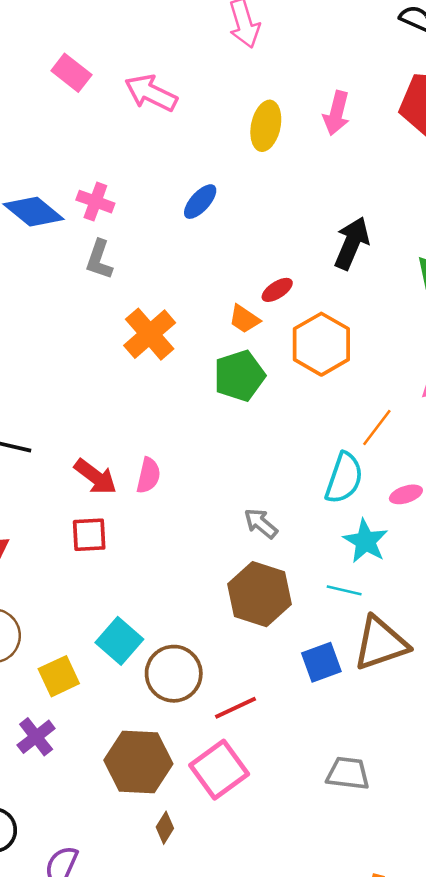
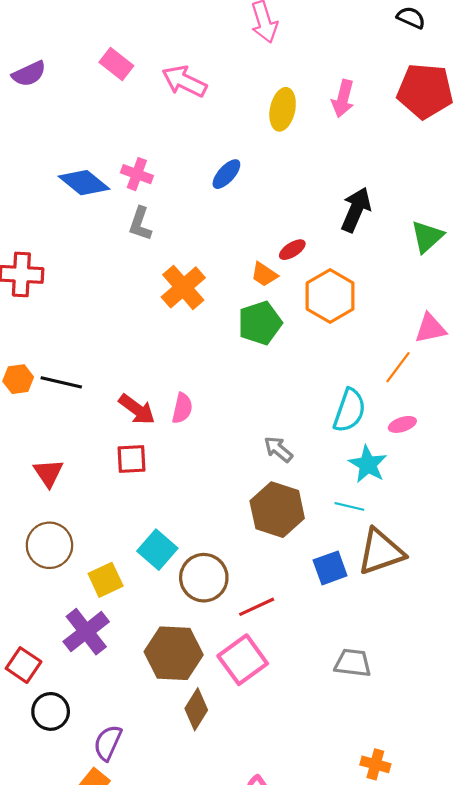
orange line: (377, 427) -> (398, 367), moved
purple cross: (36, 737) -> (86, 632), size x1.4
brown diamond: (165, 828) -> (196, 709), size x1.5

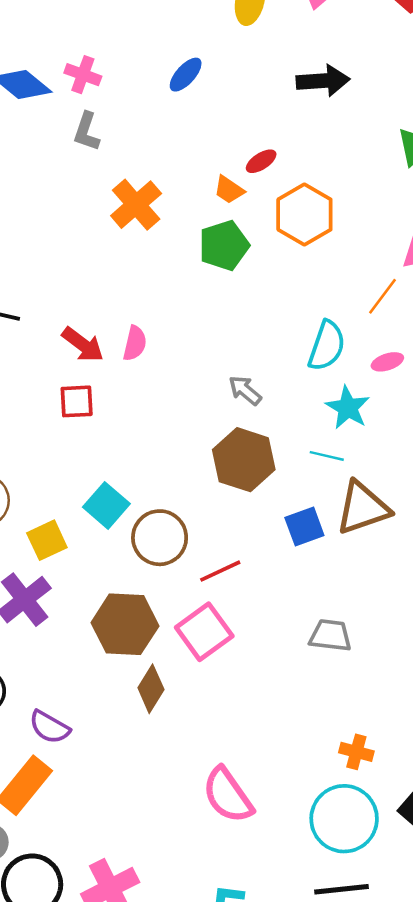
black arrow: (356, 210) -> (323, 81), moved, turned 63
purple semicircle: (108, 743) -> (49, 727), turned -84

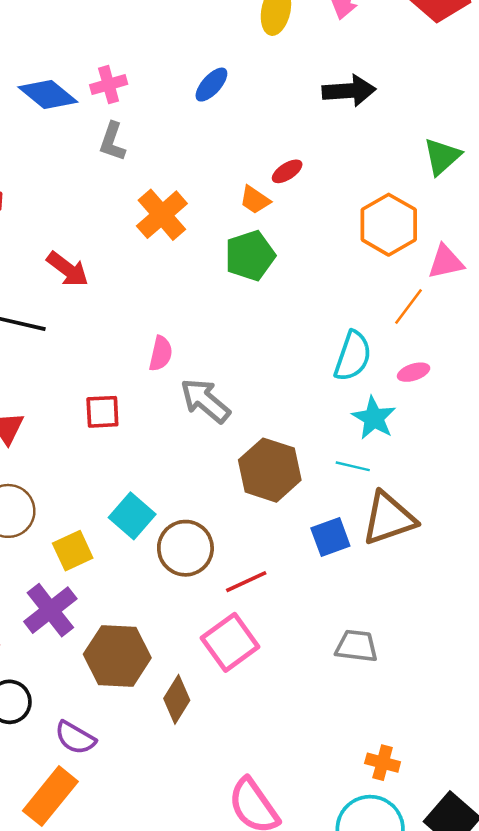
pink cross: (83, 75) -> (109, 85), turned -36
orange hexagon: (304, 215) -> (389, 225), moved
red arrow: (83, 345) -> (68, 269), moved
gray arrow: (245, 390) -> (205, 401), moved, size x1.5
brown hexagon: (125, 624) -> (117, 656), moved

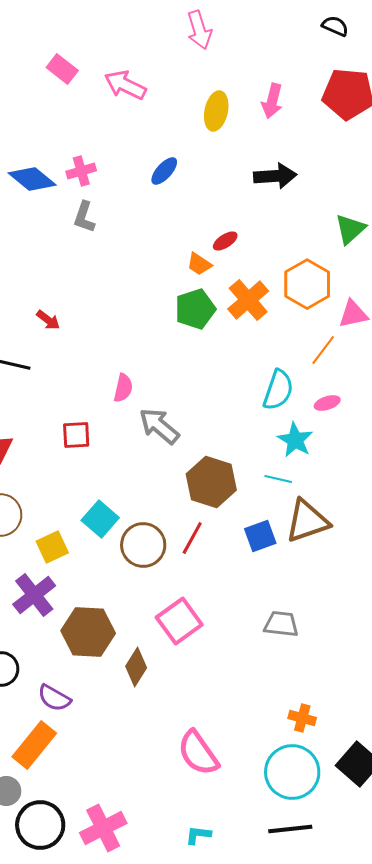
orange cross: (162, 215) -> (248, 300), moved
red arrow: (68, 269) -> (48, 320), size x0.7
red line: (246, 582) -> (192, 538), moved, turned -36

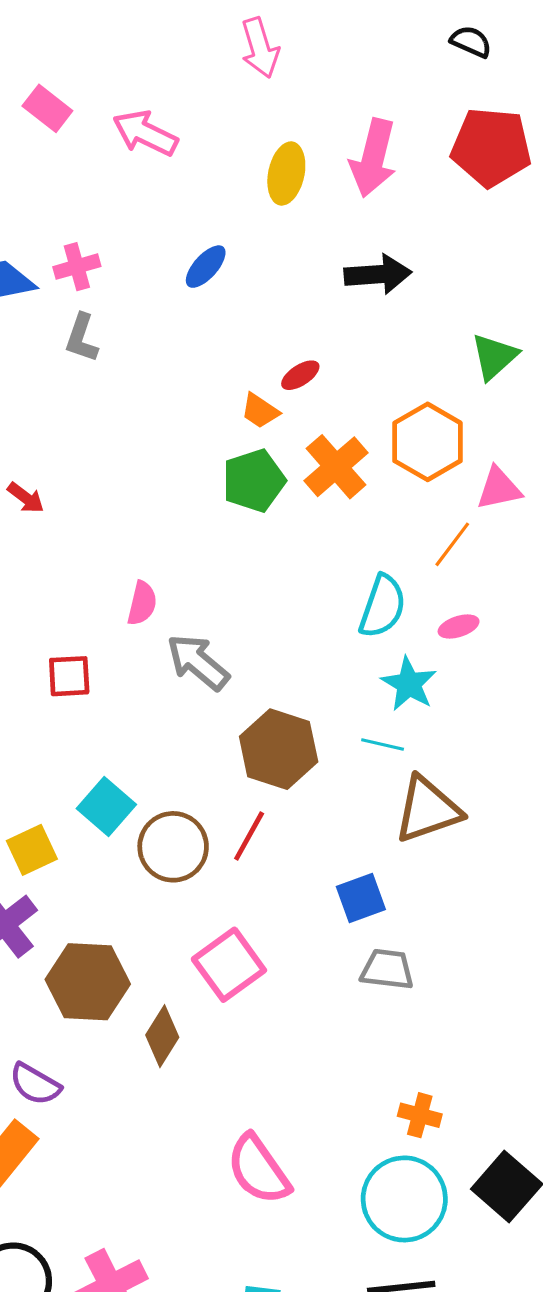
pink arrow: (272, 101) -> (373, 158), size x1.4
blue square: (260, 536) -> (361, 898), moved

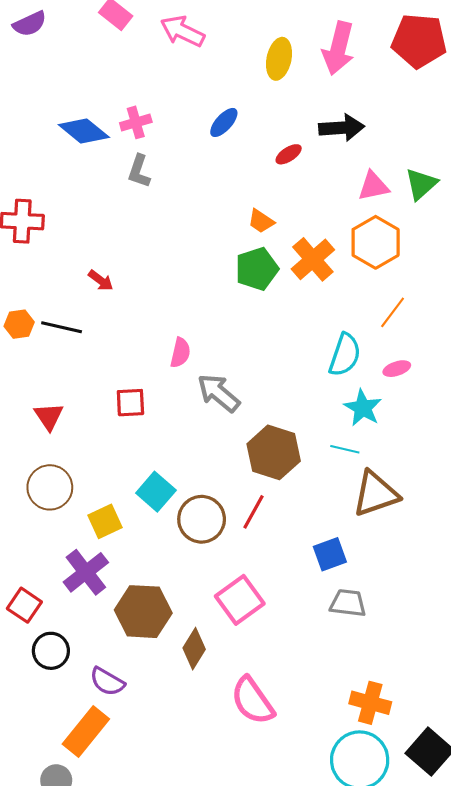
red ellipse: (300, 375) -> (289, 154), moved
pink triangle: (499, 488) -> (373, 186), moved
orange cross: (420, 1115) -> (370, 703), size x1.4
pink semicircle: (258, 1169) -> (252, 701), moved

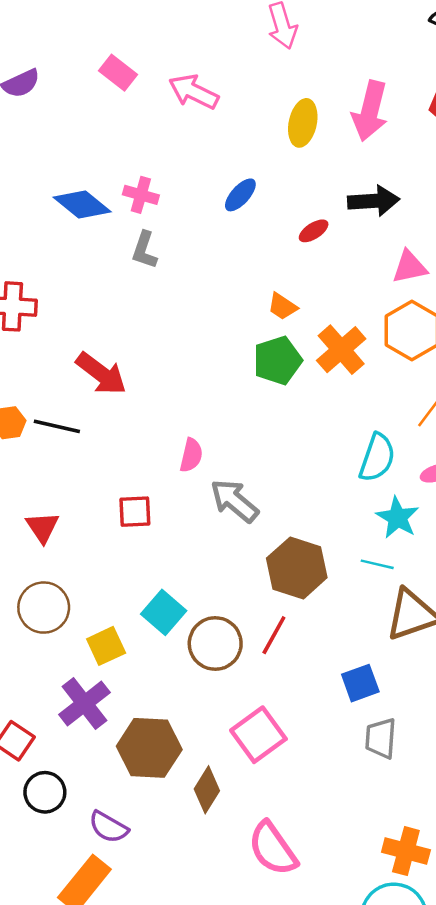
pink cross: (136, 122) -> (141, 195), turned 32
red arrow: (101, 281) -> (101, 374), size x1.8
gray trapezoid: (348, 603) -> (381, 738), turned -93

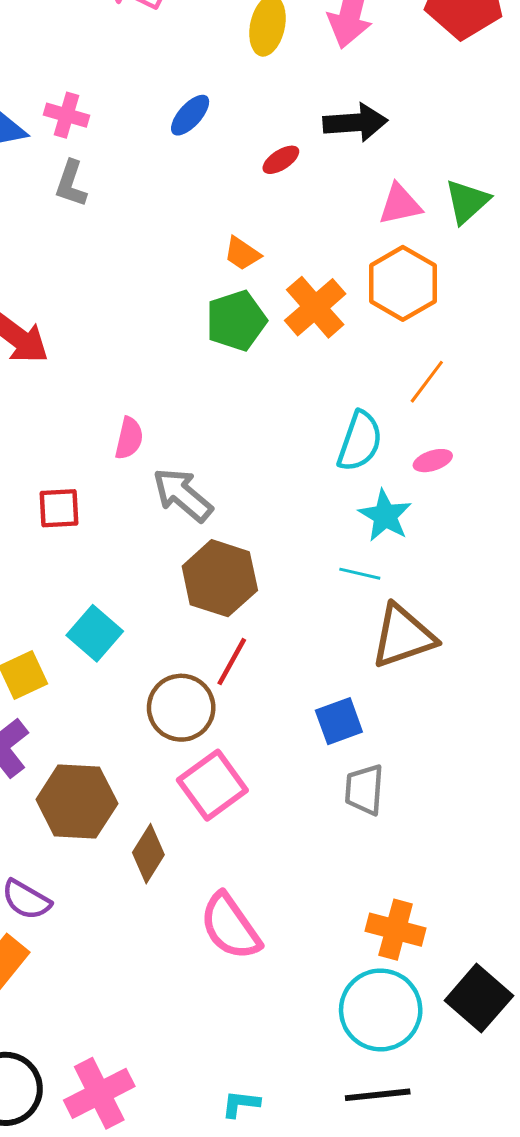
brown hexagon: (297, 568) -> (220, 578), moved
brown circle: (215, 644) -> (181, 708), moved

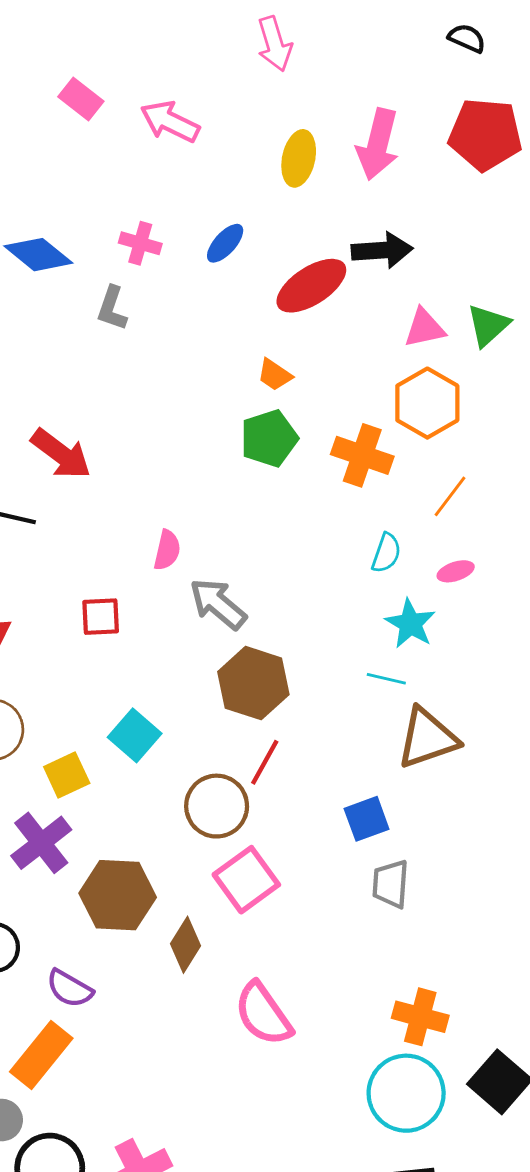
pink cross: (66, 115) -> (140, 243), moved
red ellipse: (281, 160) -> (311, 286), size x2.0
orange cross: (315, 307) -> (362, 455), moved, turned -30
cyan semicircle: (360, 441) -> (386, 553), size x0.7

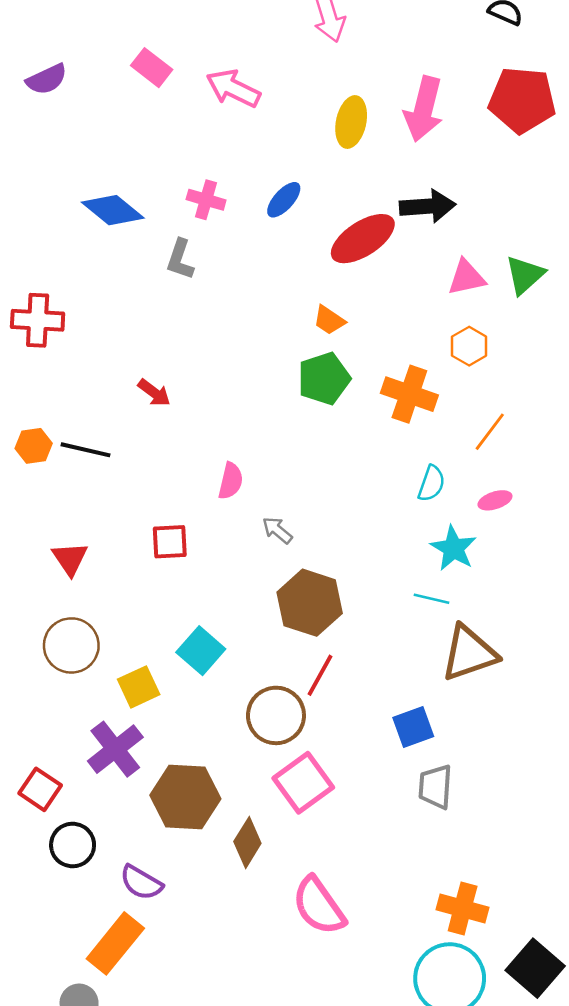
orange hexagon: (427, 403) -> (469, 346), size x0.6
red arrow: (61, 454) -> (154, 393), moved, size x0.6
gray arrow: (218, 604) -> (277, 530), size x0.6

